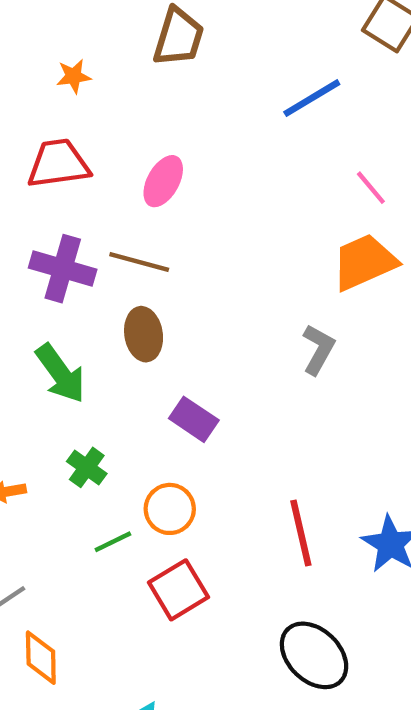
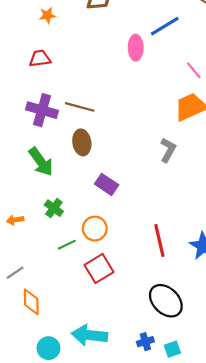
red trapezoid: (58, 164) -> (40, 58), size x0.7
pink ellipse: (163, 181) -> (136, 48), moved, turned -30

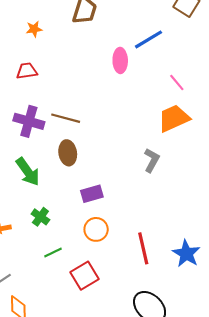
purple rectangle: (107, 184) -> (92, 194), turned -50
orange circle: (95, 229) -> (96, 229), moved

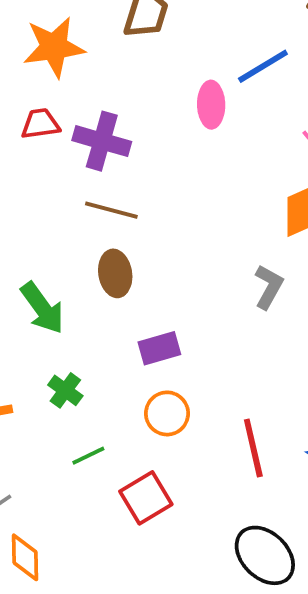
orange star: (34, 29) -> (54, 47), size x2.0
purple cross: (29, 121) -> (102, 141), moved

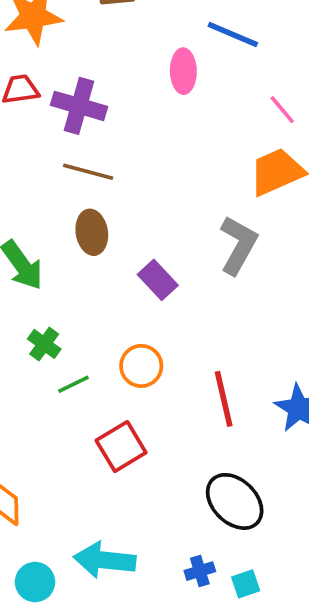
blue line: (263, 66) -> (233, 35), turned 54
gray L-shape: (269, 287) -> (238, 245), size x1.4
purple rectangle: (159, 348) -> (158, 280), moved, turned 63
green line: (88, 456) -> (73, 384), moved

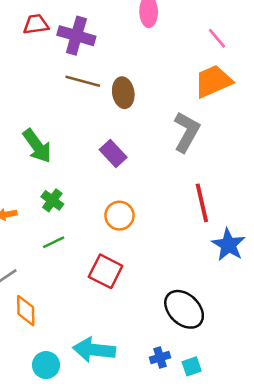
brown ellipse: (92, 232) -> (123, 93), moved
purple rectangle: (158, 280) -> (113, 154), moved
green line: (73, 384) -> (54, 242), moved
red line: (224, 399) -> (202, 203), moved
red square: (121, 447) -> (106, 271), turned -32

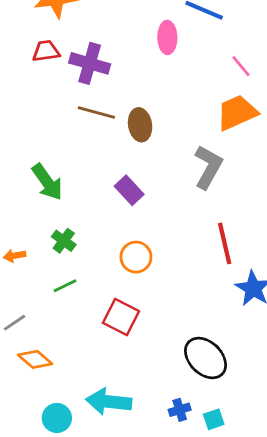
orange diamond: (26, 311) -> (35, 359), turned -48

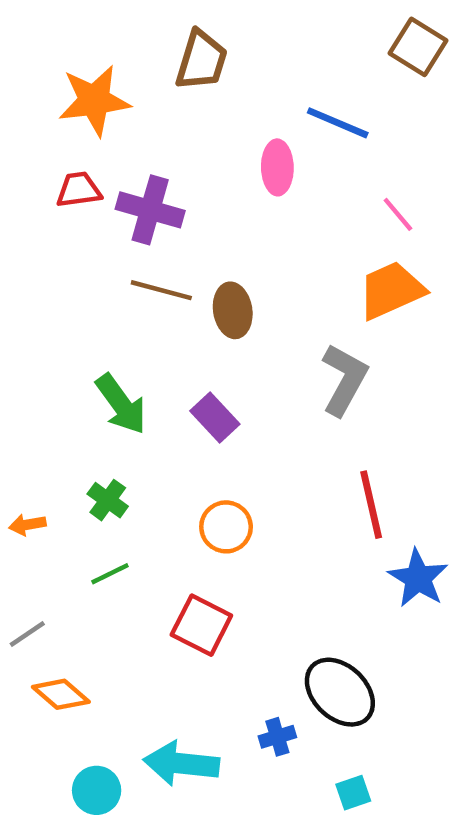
green arrow: (47, 182) -> (121, 404), moved
blue cross: (180, 410) -> (277, 737), moved

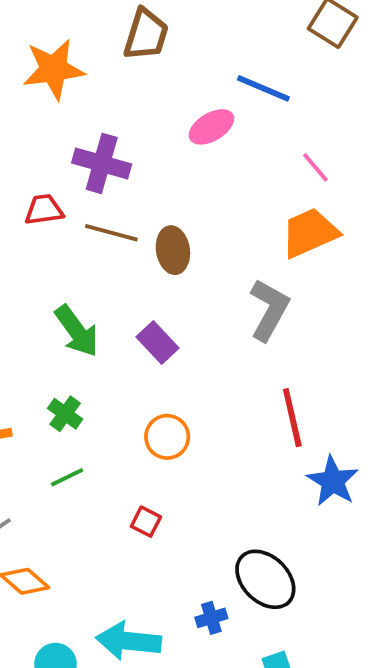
pink ellipse: (277, 167) -> (211, 127), turned 60
red trapezoid: (79, 190) -> (44, 210), moved
red square: (201, 625) -> (146, 522), size x0.6

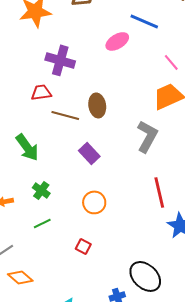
red trapezoid: (44, 210) -> (41, 92), moved
brown line: (111, 233) -> (65, 115), moved
green arrow: (77, 331) -> (27, 147), moved

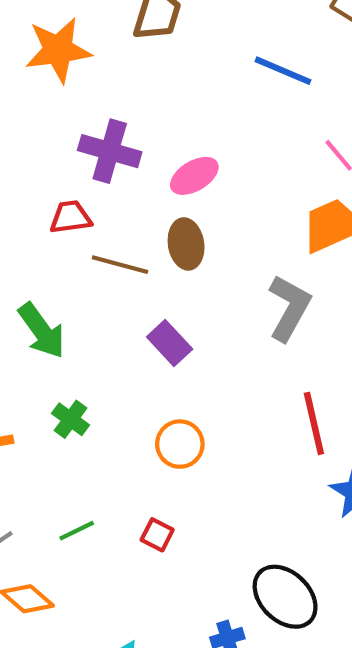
pink ellipse: (117, 41) -> (194, 176), moved
green line: (42, 223) -> (77, 531), moved

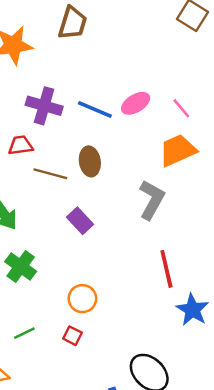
blue line: (283, 71) -> (95, 110), moved
pink ellipse: (194, 176) -> (136, 103), moved
green cross: (71, 419) -> (21, 266), size x1.4
orange circle: (180, 444) -> (82, 299), moved

